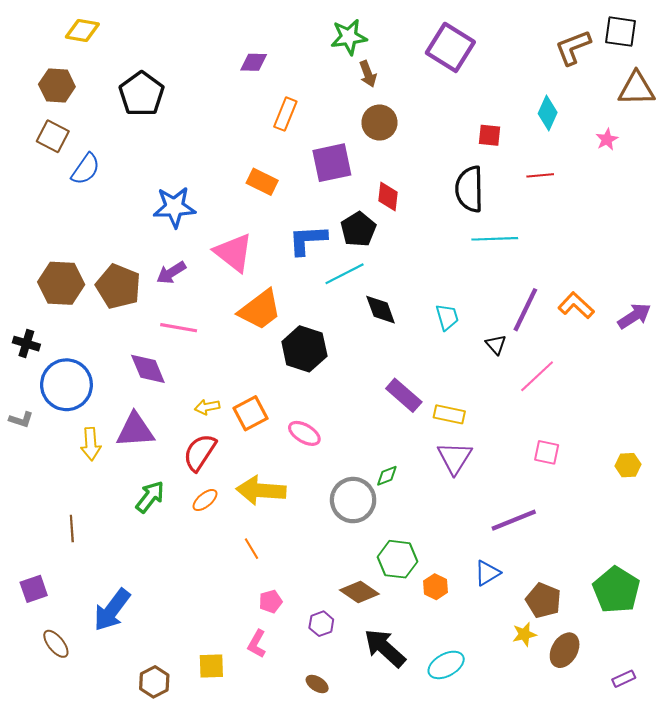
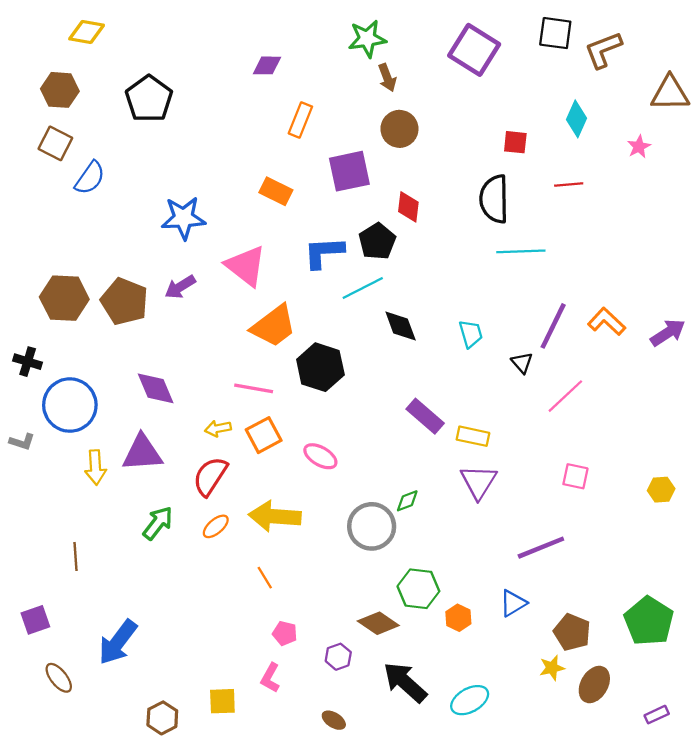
black square: (621, 32) -> (555, 33), moved
pink line: (179, 328) -> (254, 388), moved
pink pentagon: (271, 602) -> (285, 633), turned 30

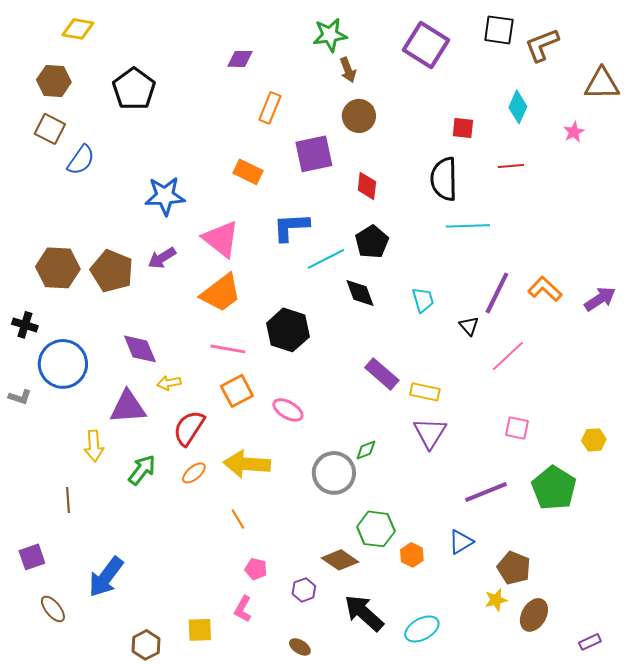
black pentagon: (377, 241) -> (372, 242), moved
orange trapezoid: (274, 326) -> (221, 293), moved
yellow arrow: (218, 428) -> (169, 383), moved
yellow arrow: (95, 467) -> (94, 446), moved
green pentagon: (649, 621) -> (554, 488), moved

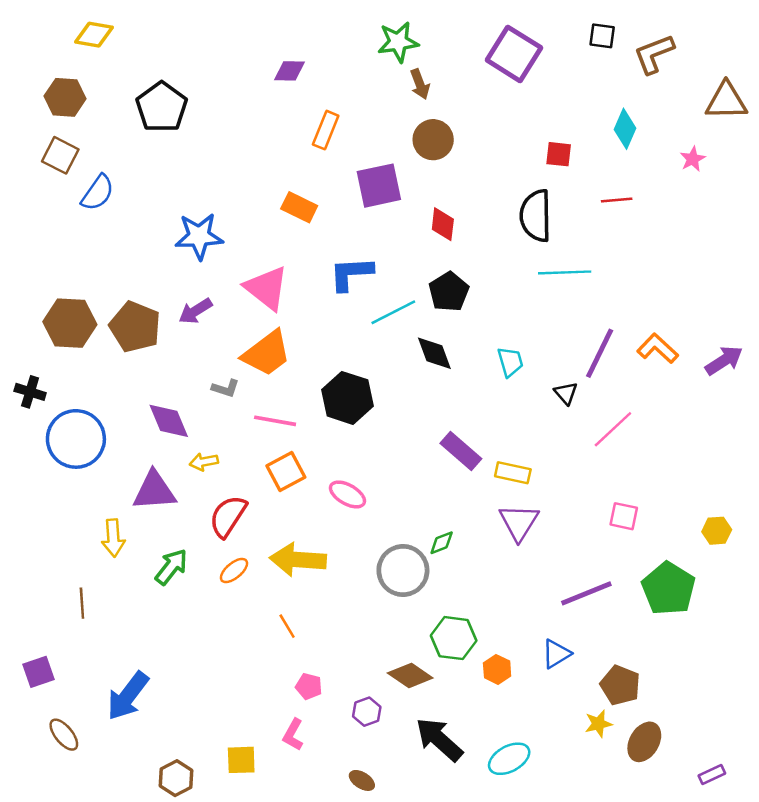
black square: (499, 30) -> (602, 36), size x0.7
gray L-shape: (20, 397) -> (226, 388), moved

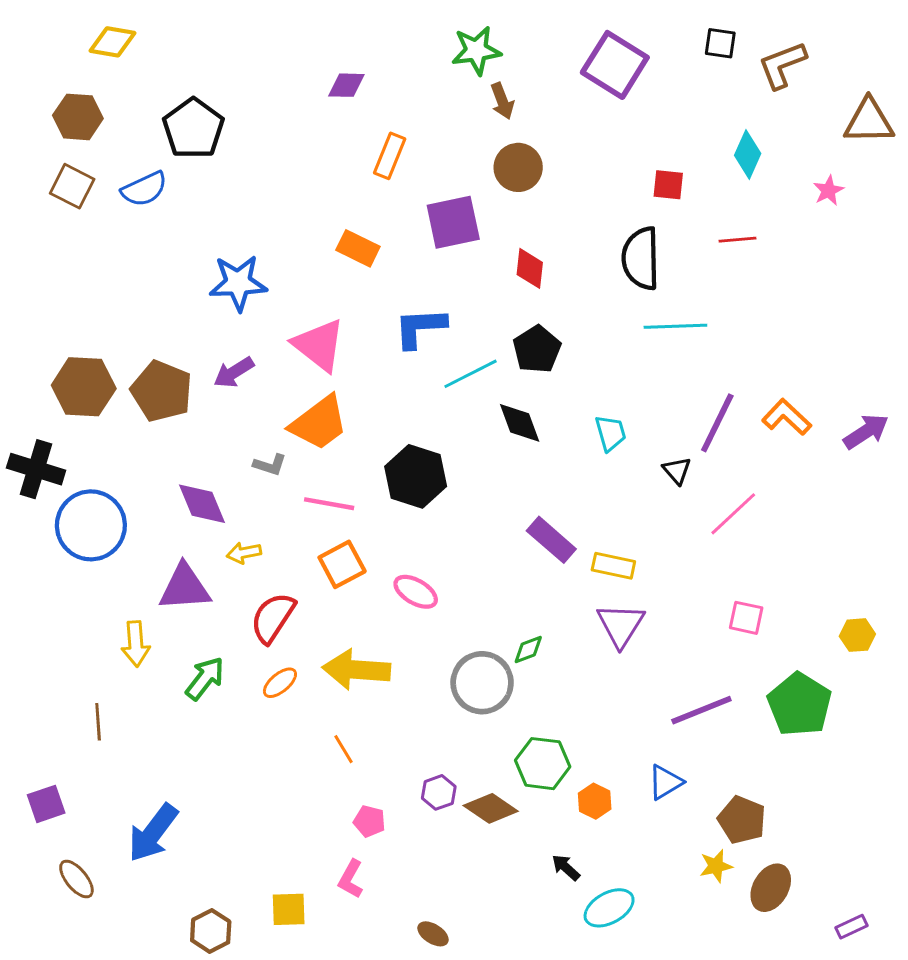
blue semicircle: (98, 193) -> (144, 189), moved, turned 30
black cross: (30, 392) -> (36, 469), size x1.5
purple hexagon: (367, 712) -> (439, 792), moved
black arrow: (439, 739) -> (566, 867), moved, size x0.5

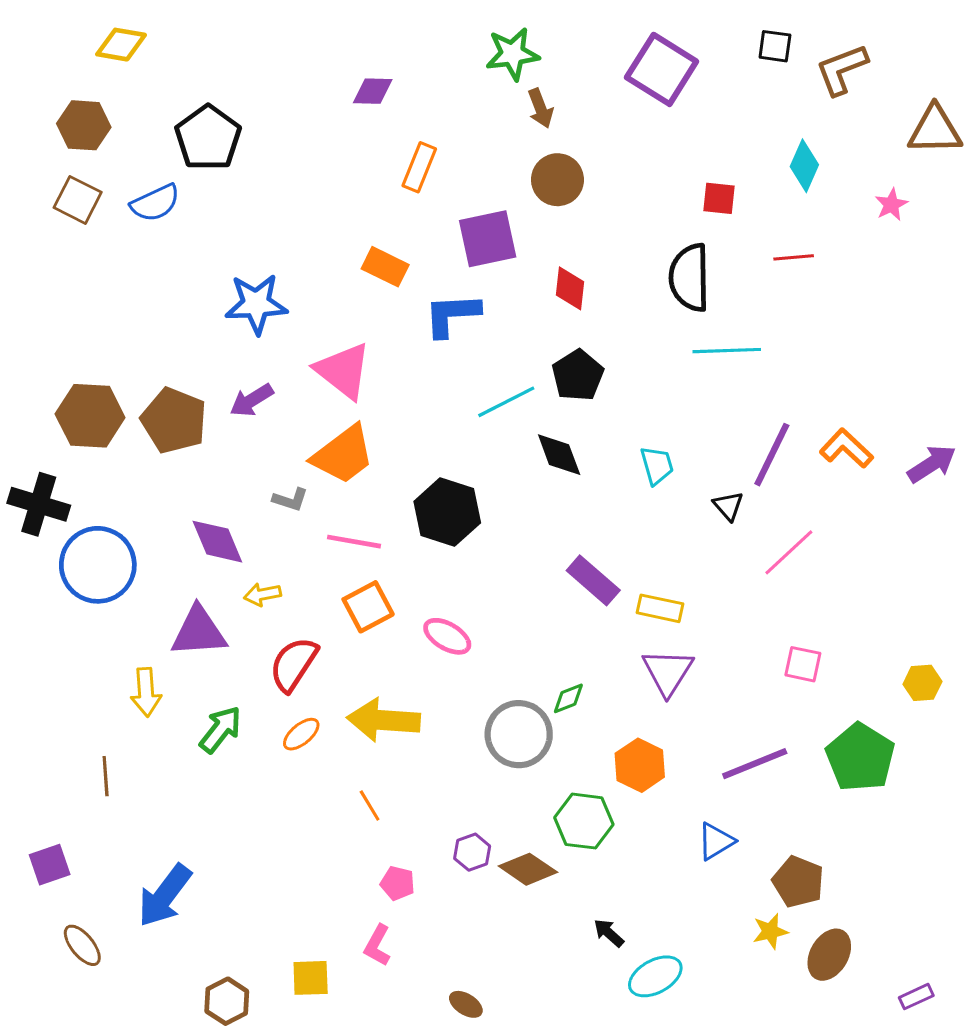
blue L-shape: (420, 328) -> (452, 315), moved
orange hexagon: (595, 801) -> (640, 765), moved, size x1.4

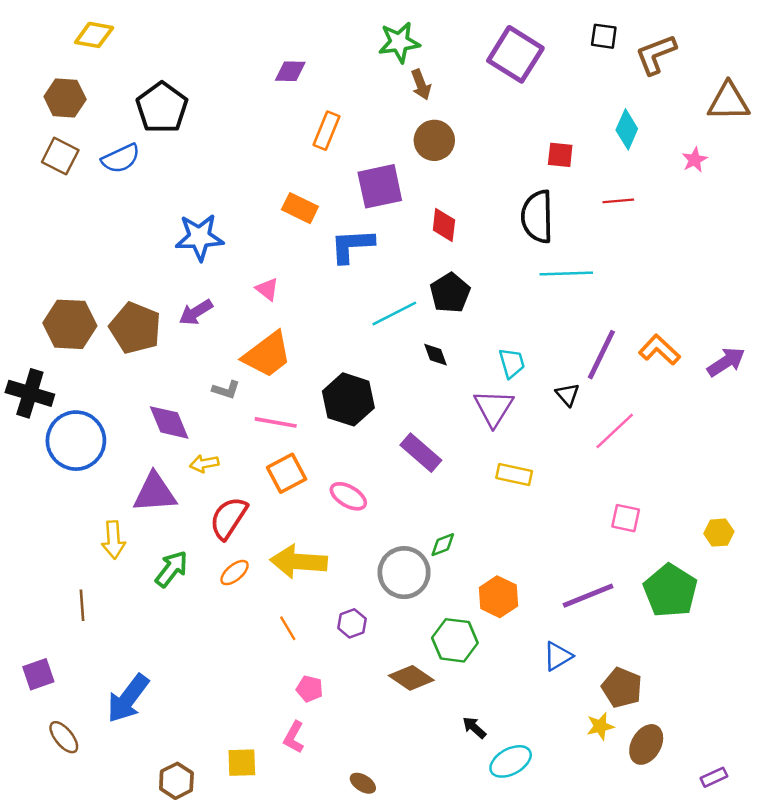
pink triangle: (343, 371) -> (267, 289), size x0.5
black diamond: (559, 455) -> (436, 355), size x0.7
purple rectangle: (593, 580) -> (421, 453), moved
purple triangle: (668, 672) -> (494, 408), moved
purple hexagon: (472, 852) -> (352, 623), moved

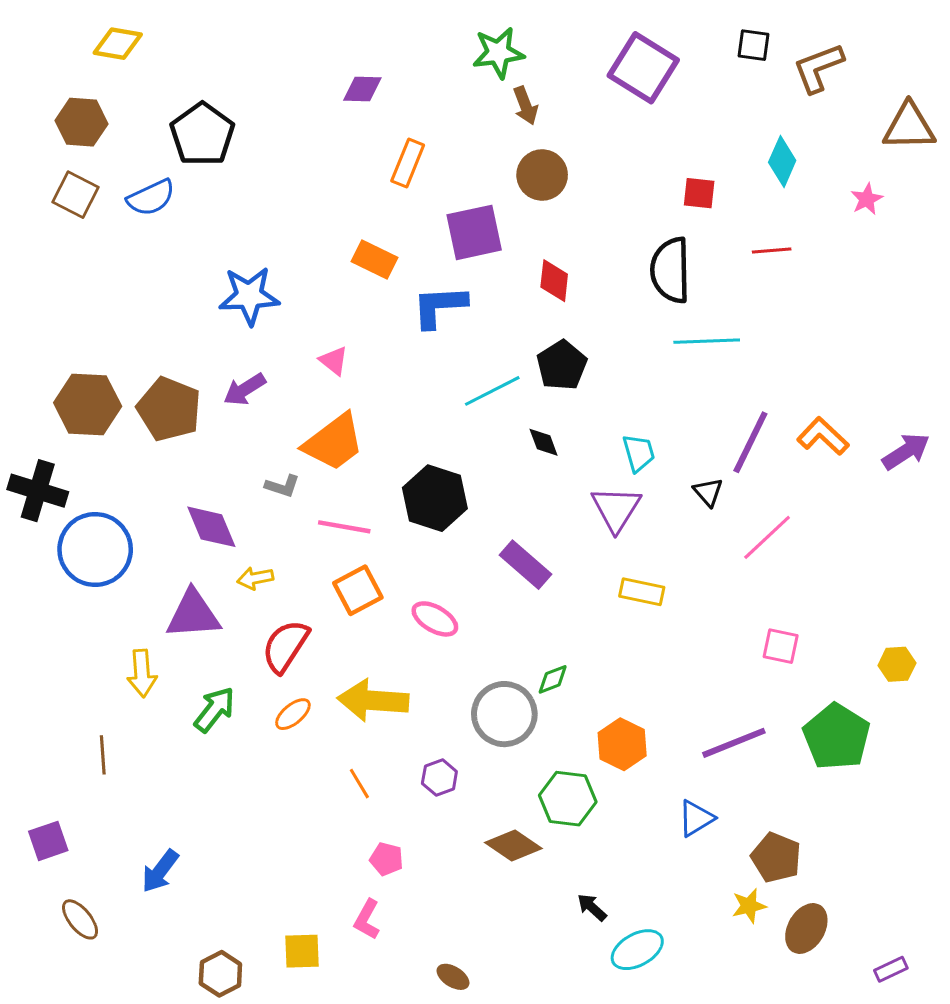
blue arrow: (128, 698) -> (160, 871), size x0.7

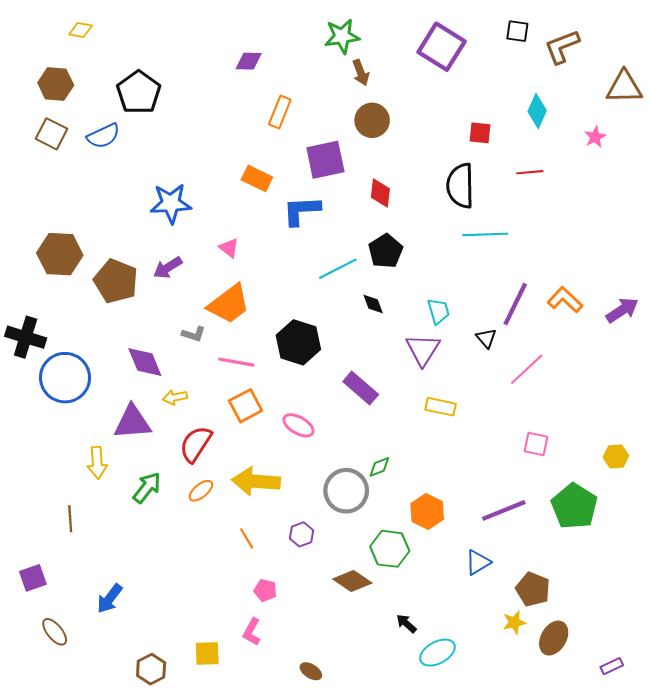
yellow diamond: (118, 44) -> (81, 30), size x0.7
brown hexagon: (88, 405) -> (60, 254), moved

